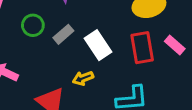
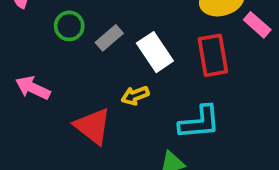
pink rectangle: (175, 45) -> (257, 25), moved

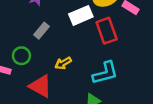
green circle: (69, 26) -> (21, 56), moved
white rectangle: (155, 52) -> (81, 15), moved, turned -70

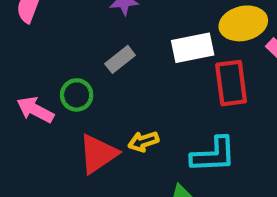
yellow arrow: (63, 63) -> (143, 141), moved
red triangle: (40, 86) -> (98, 154), turned 45

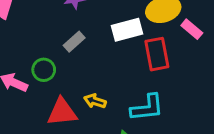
yellow arrow: (143, 141) -> (95, 101), turned 40
red triangle: (98, 154) -> (62, 112), turned 32

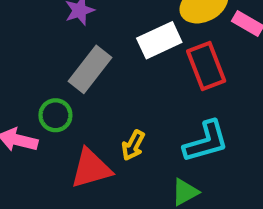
gray rectangle: (74, 42) -> (90, 69), size x1.5
yellow arrow: (95, 101) -> (133, 145), turned -70

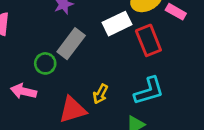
green circle: (55, 115) -> (45, 63), moved

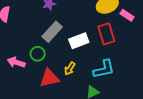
white rectangle: (117, 24) -> (79, 41), moved
green circle: (45, 63) -> (38, 54), moved

